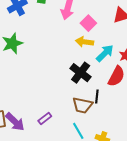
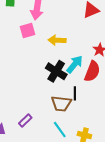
pink square: (88, 23) -> (28, 30), moved, turned 35
cyan arrow: (105, 53) -> (75, 64), moved

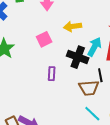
pink square: (28, 30) -> (44, 39), moved
purple rectangle: (25, 120) -> (52, 74), moved, turned -32

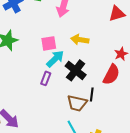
cyan arrow: (94, 47) -> (55, 59), moved

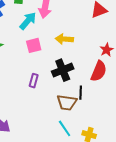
cyan arrow: (55, 59) -> (28, 21), moved
black cross: (76, 70) -> (63, 70), turned 35

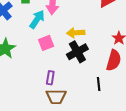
black cross: (63, 70) -> (77, 52), moved
brown trapezoid: (67, 103) -> (56, 97), moved

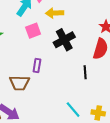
yellow arrow: (76, 33) -> (55, 13), moved
brown trapezoid: (56, 97) -> (19, 83), moved

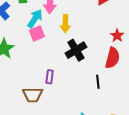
yellow arrow: (55, 13) -> (65, 24), turned -84
pink square: (33, 31) -> (37, 33), moved

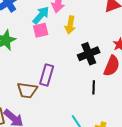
black cross: (76, 50) -> (89, 54), moved
purple rectangle: (50, 77) -> (47, 75), size x1.5

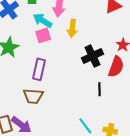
cyan arrow: (41, 15) -> (43, 20), turned -96
purple rectangle: (47, 75) -> (39, 69), moved

